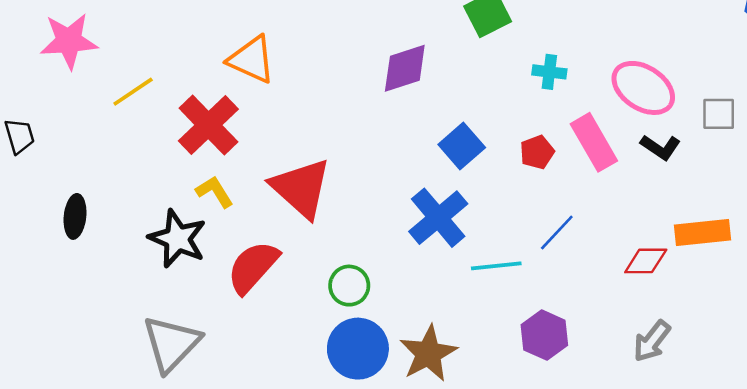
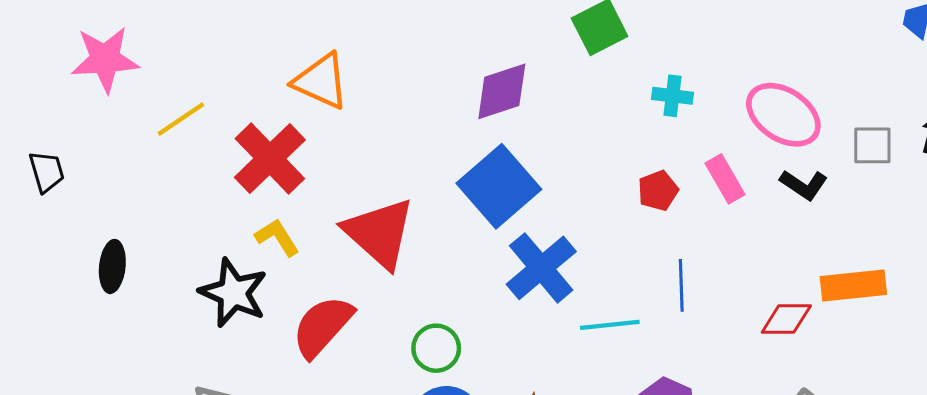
pink rectangle: (594, 142) -> (725, 179), size x0.7
blue square: (462, 146) -> (499, 186), moved, size x1.5
blue line: (557, 232) -> (681, 285), turned -45

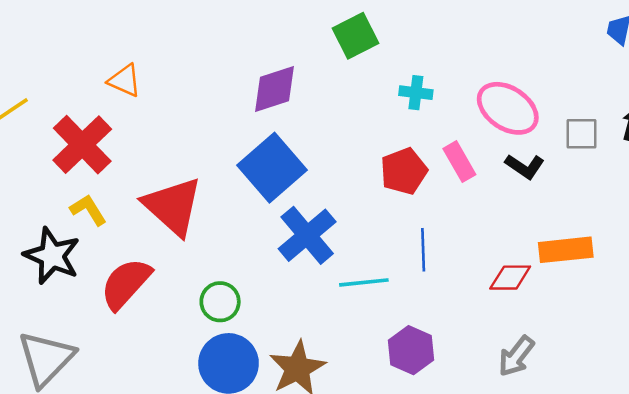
orange triangle: (321, 81) -> (125, 81), size x0.7
red pentagon: (658, 191) -> (404, 171), size x1.4

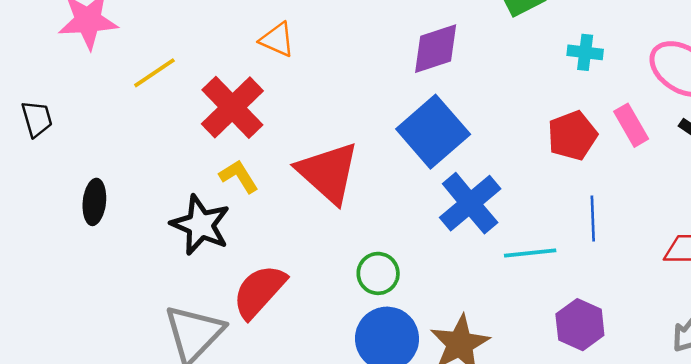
red semicircle: (126, 284) -> (259, 291), moved

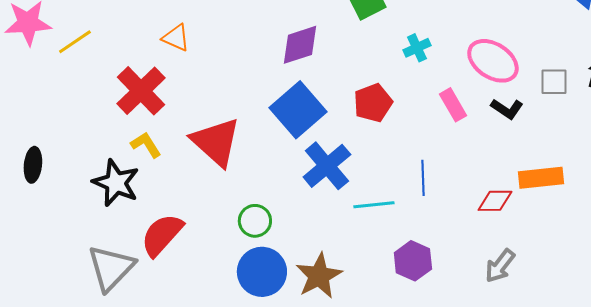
cyan cross: (585, 52) -> (417, 48), turned -32
yellow line: (154, 73) -> (75, 42), moved
red pentagon: (572, 135) -> (373, 103), moved

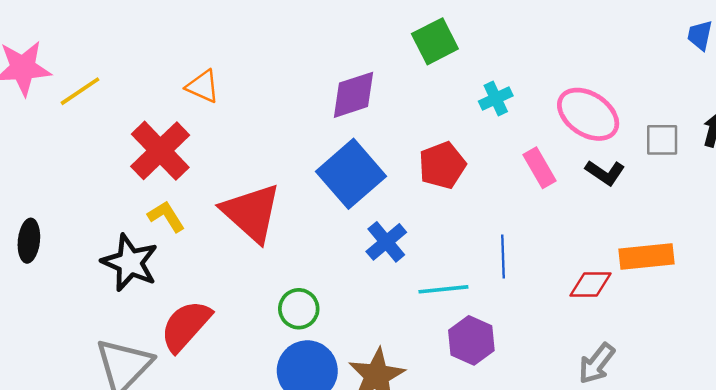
blue cross: (327, 166) -> (386, 242), size x0.7
purple hexagon: (413, 261) -> (471, 340), moved

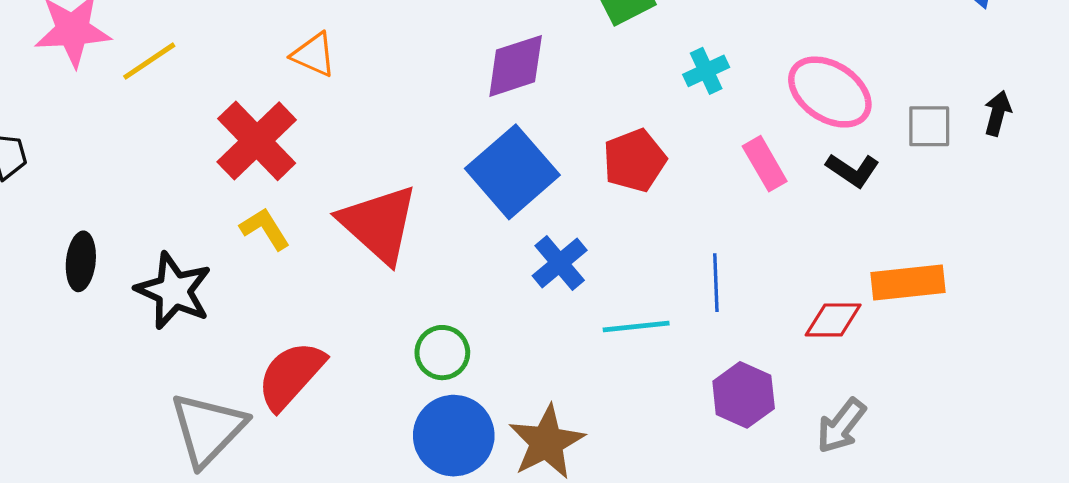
black star: (130, 263) -> (174, 291), moved
purple hexagon: (471, 340) -> (744, 395), moved

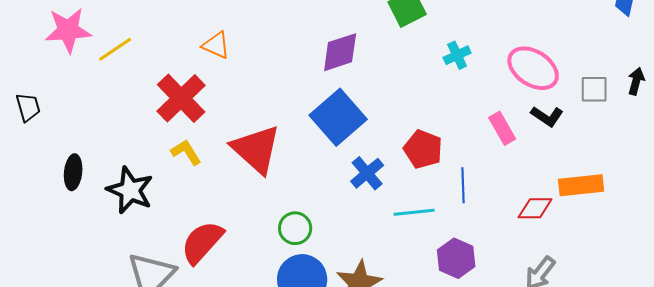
red pentagon: (634, 160) -> (423, 149), moved, turned -30
pink rectangle: (765, 164) -> (502, 128), moved
purple hexagon: (744, 395) -> (456, 258), moved

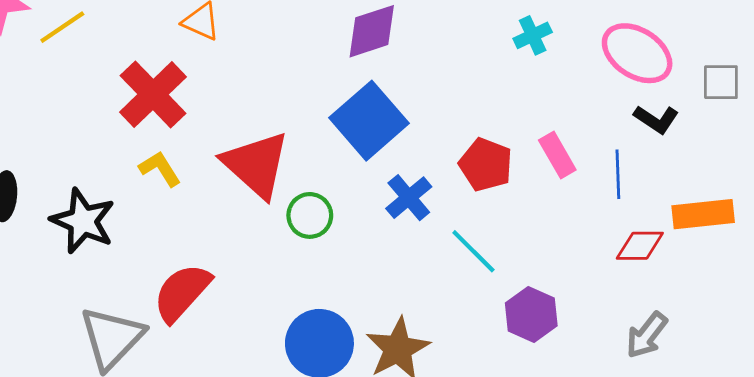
pink rectangle: (502, 128) -> (557, 155), moved
blue line: (463, 185) -> (618, 174), moved
cyan line: (414, 212) -> (473, 251), turned 51
green circle: (295, 228) -> (310, 215), moved

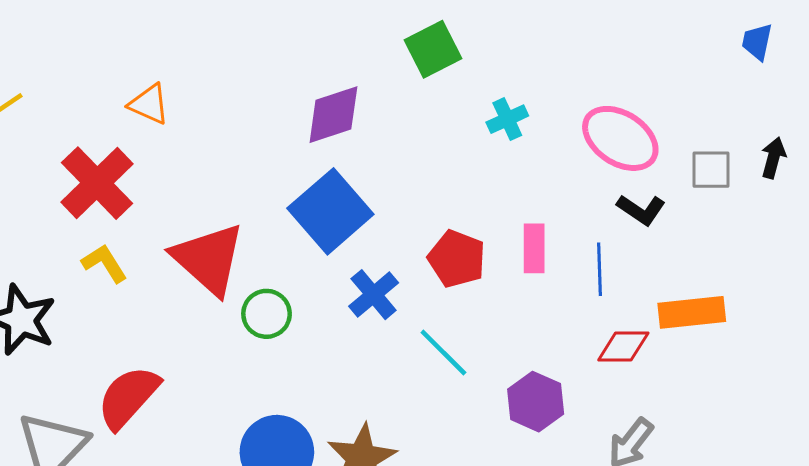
pink rectangle: (557, 155) -> (534, 248), turned 30
purple hexagon: (531, 314) -> (536, 402), moved

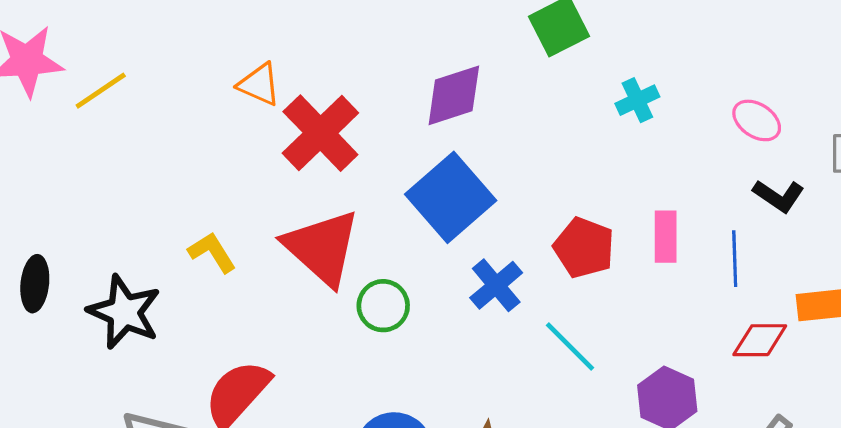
pink ellipse: (620, 138) -> (757, 120), size x0.6
red cross: (97, 183) -> (320, 133), moved

